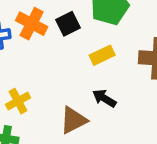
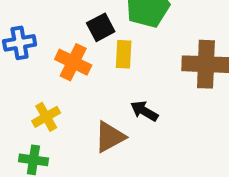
orange cross: (32, 24) -> (73, 62), moved
yellow rectangle: (102, 55) -> (124, 54), moved, turned -60

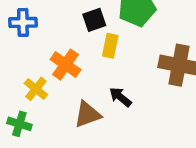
orange cross: (73, 62) -> (66, 65), moved
yellow cross: (46, 117) -> (36, 89), turned -30

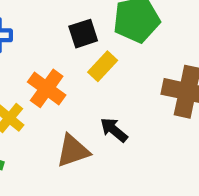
yellow rectangle: (110, 46) -> (103, 66), turned 30

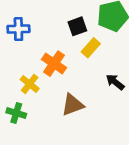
black arrow: (114, 130) -> (115, 82), moved

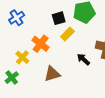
blue cross: (18, 29) -> (17, 18), turned -35
green cross: (16, 113) -> (12, 78), turned 32

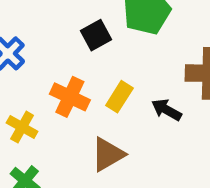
yellow rectangle: (67, 34) -> (119, 97), moved
yellow cross: (22, 57) -> (22, 127), moved

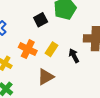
black arrow: (167, 110) -> (74, 56), turned 32

